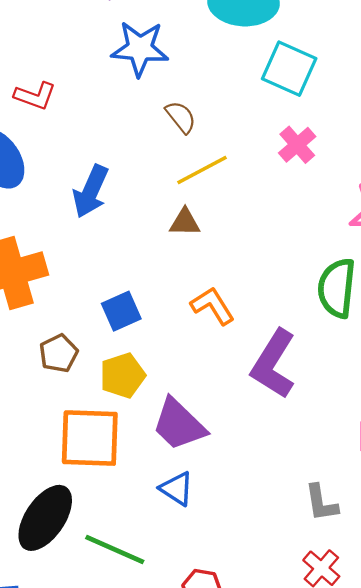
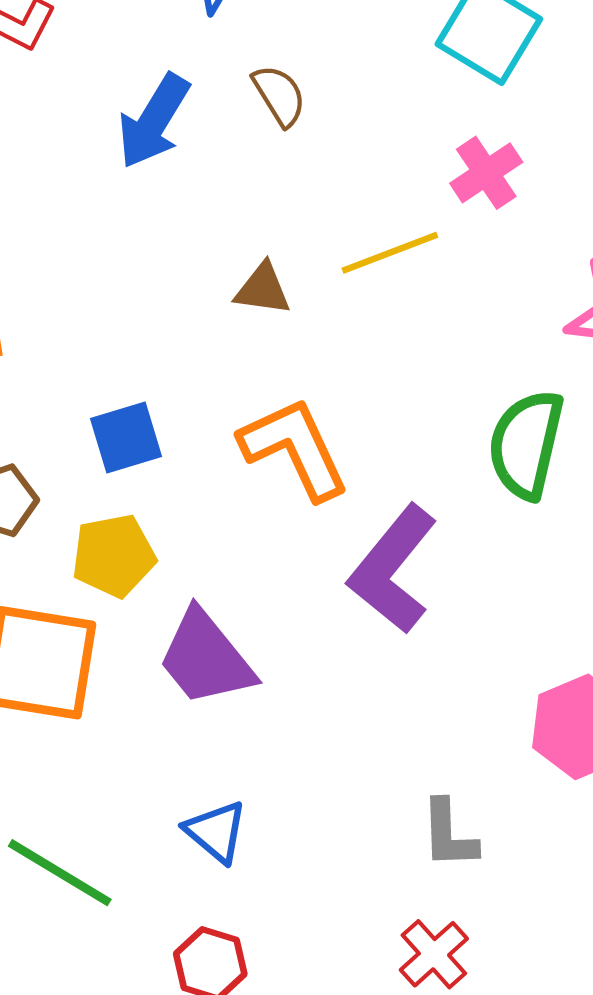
yellow line: (202, 170) -> (390, 253), moved
blue arrow: (91, 191) -> (154, 121), moved
orange L-shape: (213, 306) -> (294, 448), size x1.4
blue triangle: (177, 489) -> (216, 832), moved

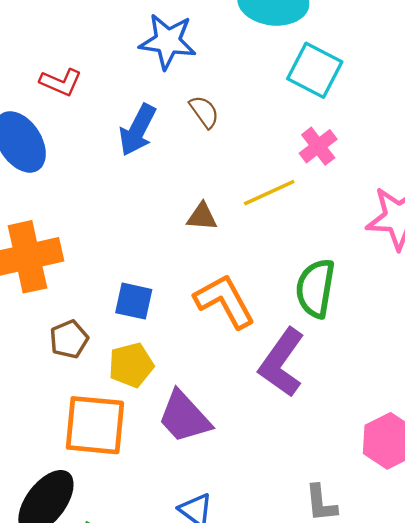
blue square: (126, 438) -> (134, 301), turned 33
green semicircle: (526, 444) -> (315, 288), moved

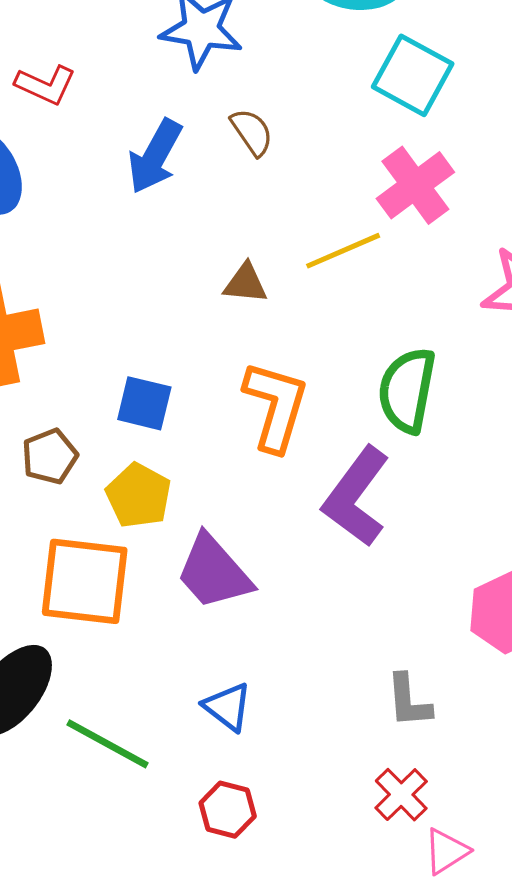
pink cross: (318, 146) -> (415, 185), size x1.4
orange L-shape: (225, 301) -> (276, 406), turned 44
yellow pentagon: (131, 365) -> (139, 496), turned -30

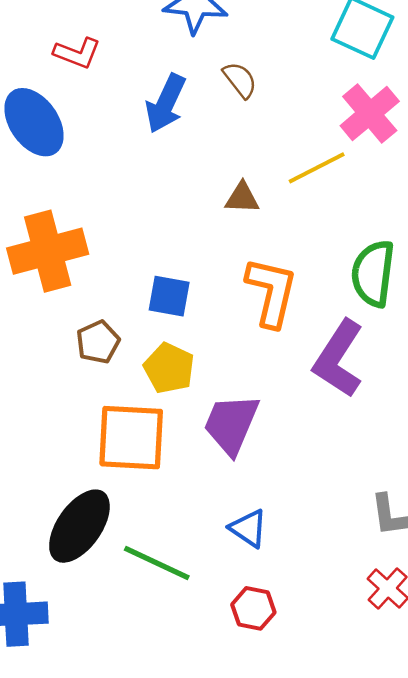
purple trapezoid: (214, 572) -> (231, 424), turned 68

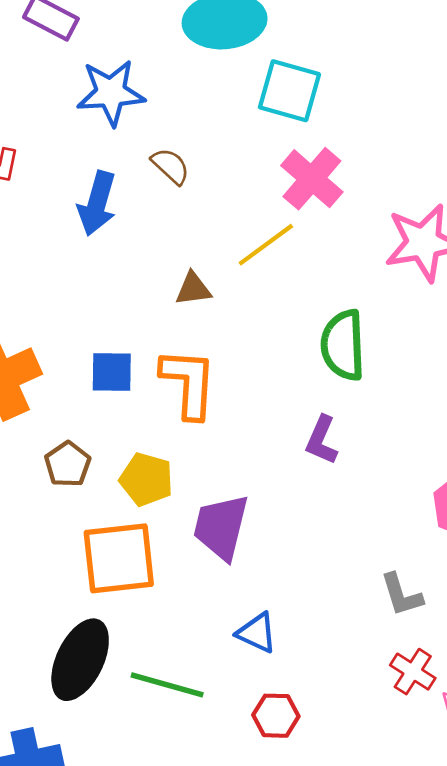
orange L-shape: (271, 292) -> (189, 383), moved
blue square: (169, 296) -> (112, 372), moved
purple L-shape: (338, 359) -> (322, 440), size x0.6

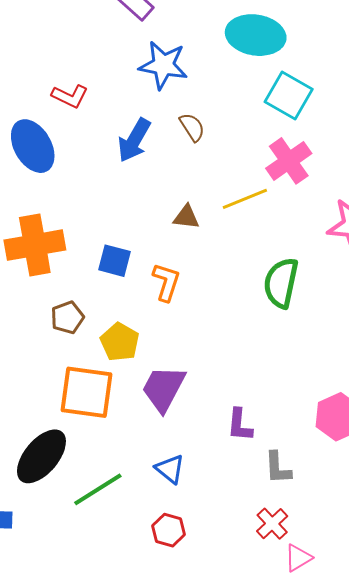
orange L-shape: (189, 383) -> (166, 282), size x0.7
purple L-shape: (322, 440) -> (240, 425), moved, turned -33
green line: (167, 685) -> (98, 489), turned -62

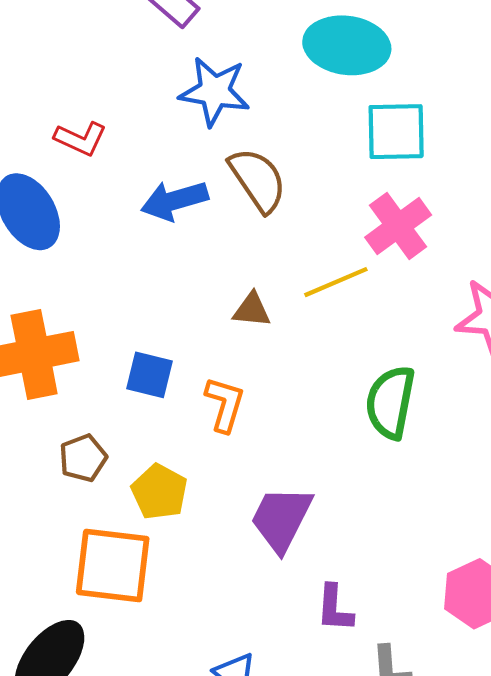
cyan square: (289, 95) -> (396, 132), turned -30
brown semicircle: (192, 127) -> (258, 180), size x1.6
blue arrow: (134, 140) -> (174, 200), turned 45
purple trapezoid: (164, 389) -> (281, 519), moved

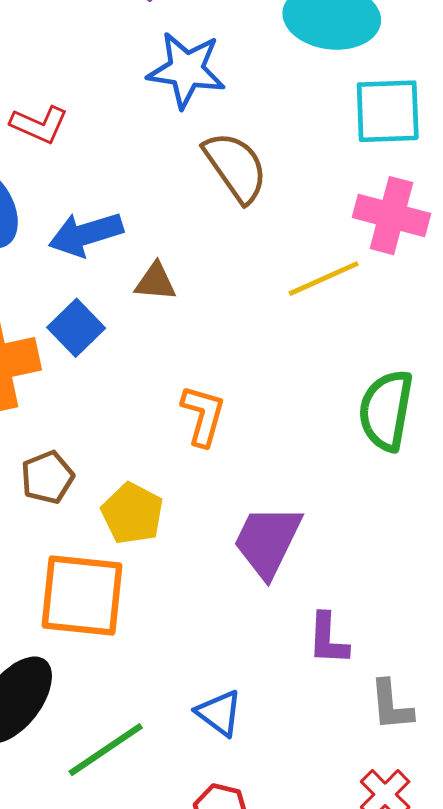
blue arrow: (174, 200) -> (86, 234), moved
pink cross: (398, 226) -> (392, 216), turned -38
brown triangle: (252, 310) -> (155, 282), moved
blue square: (149, 375) -> (76, 328), moved, turned 33

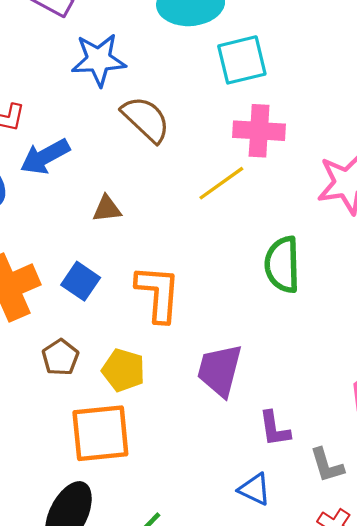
blue arrow: (86, 234) -> (45, 157), moved
blue square: (76, 328) -> (81, 281), moved
orange L-shape: (203, 415) -> (158, 293), size x1.4
blue triangle: (219, 713) -> (255, 489), moved

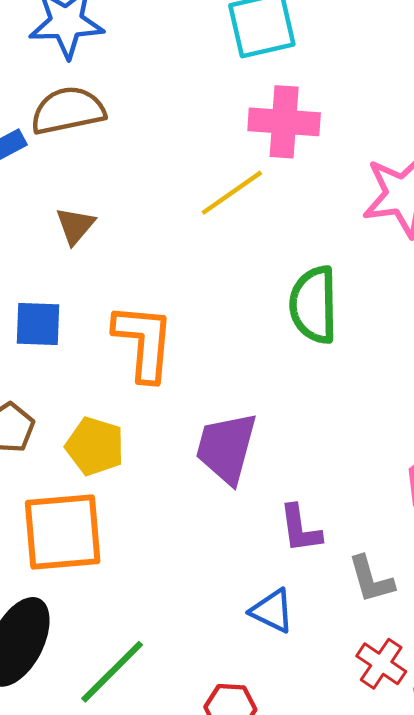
brown semicircle: (146, 119) -> (68, 111), moved, turned -56
brown triangle: (107, 209) -> (75, 226), turned -44
blue square: (81, 281) -> (38, 324), turned -33

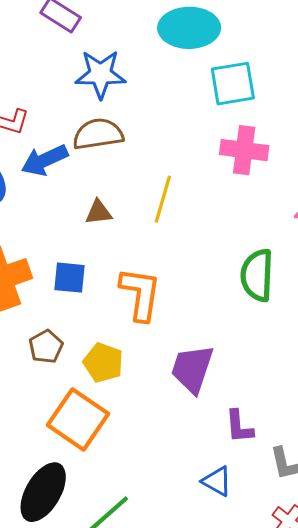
yellow line: (232, 193) -> (163, 199), moved, turned -42
brown triangle: (75, 226) -> (99, 212), turned 40
orange square: (63, 532) -> (78, 419), turned 36

